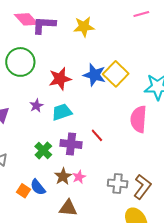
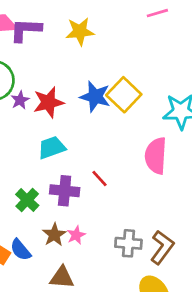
purple star: (36, 106) -> (20, 100), moved

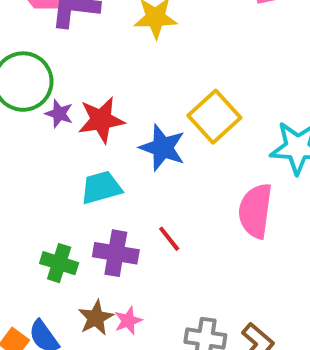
blue star: (95, 97) -> (163, 148), moved
purple star: (20, 100) -> (59, 114), turned -30
green cross: (27, 200) -> (59, 263), turned -30

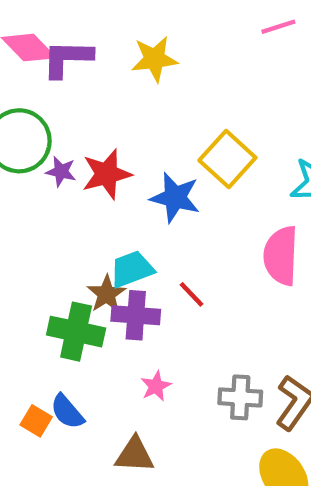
cyan trapezoid: (101, 188) -> (132, 269), moved
green cross: (59, 263) -> (76, 332), size x1.4
brown star: (96, 318) -> (106, 294), moved

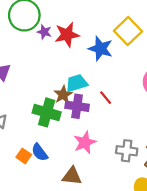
pink star: (156, 386) -> (85, 142), size x1.5

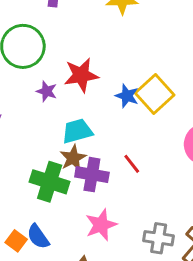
yellow square: (128, 31) -> (155, 94), moved
purple star: (44, 32) -> (47, 91), moved
blue star: (101, 49) -> (127, 96), size x0.7
cyan trapezoid: (77, 83) -> (77, 131), moved

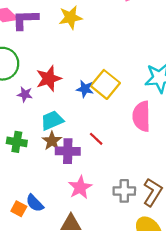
green cross: (50, 182) -> (17, 142), moved, size x0.7

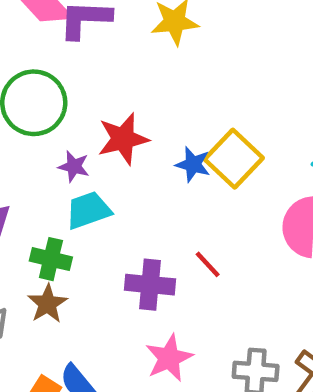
cyan trapezoid: (52, 120) -> (88, 210), moved
brown star: (52, 141) -> (47, 304), moved

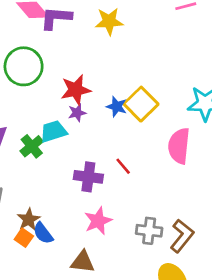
purple star: (74, 166) -> (77, 113), moved, turned -30
green cross: (51, 259) -> (32, 146), moved, turned 35
brown star: (47, 304) -> (29, 220), moved

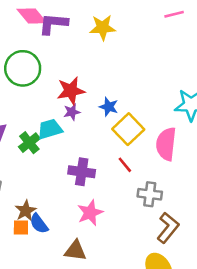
yellow square: (141, 104) -> (128, 129), moved
red line: (123, 166) -> (125, 165), moved
gray cross: (149, 231) -> (150, 194), moved
orange square: (24, 238) -> (21, 228), turned -35

